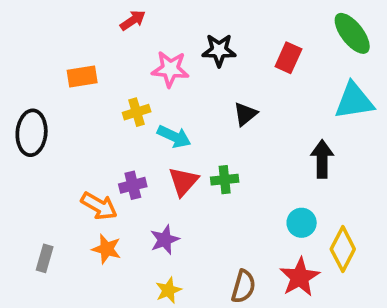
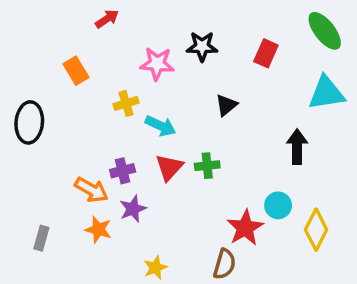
red arrow: (133, 20) -> (107, 19), moved
orange rectangle: (82, 77) -> (76, 71), turned 68
purple star: (165, 240) -> (133, 209), moved
red star: (300, 277) -> (245, 228), moved

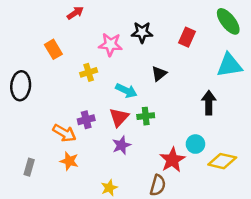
cyan arrow: (161, 126) -> (126, 91), moved
purple star: (133, 209) -> (121, 145), moved
yellow diamond: (316, 230) -> (222, 161), turned 76

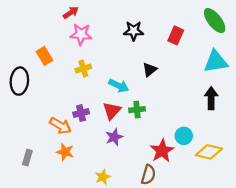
pink star: (110, 44) -> (81, 34), moved
orange rectangle: (53, 49) -> (44, 56), moved
black arrow: (209, 103) -> (211, 98), moved

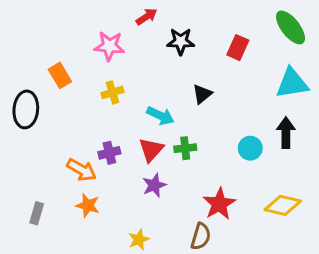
red arrow: (71, 13) -> (147, 17), moved
cyan circle: (184, 136) -> (250, 148), moved

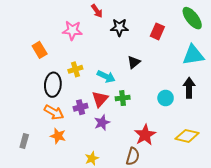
red arrow: (147, 17) -> (97, 11), turned 88
yellow cross: (112, 92) -> (75, 69), moved
black ellipse: (26, 109) -> (53, 85), moved
purple cross: (109, 153) -> (81, 107), moved

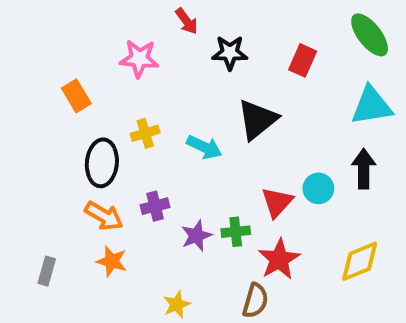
black triangle: (134, 62) -> (257, 120), size x1.6
green cross: (123, 98) -> (236, 232), moved
red triangle: (100, 99) -> (277, 202), moved
yellow diamond: (187, 136) -> (360, 261), turned -35

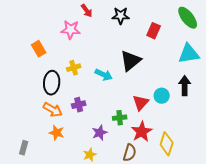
red arrow: (187, 21) -> (87, 11), moved
black star: (230, 53) -> (121, 16), moved
purple star: (196, 236) -> (100, 133), moved
yellow diamond: (360, 261) -> (167, 144), moved, turned -50
gray rectangle: (47, 271) -> (24, 148), moved

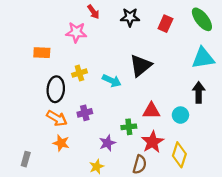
red rectangle: (154, 31) -> (165, 24), moved
orange rectangle: (39, 49) -> (42, 53), turned -56
cyan circle: (162, 96) -> (180, 115), moved
red triangle: (141, 103) -> (151, 111), turned 48

